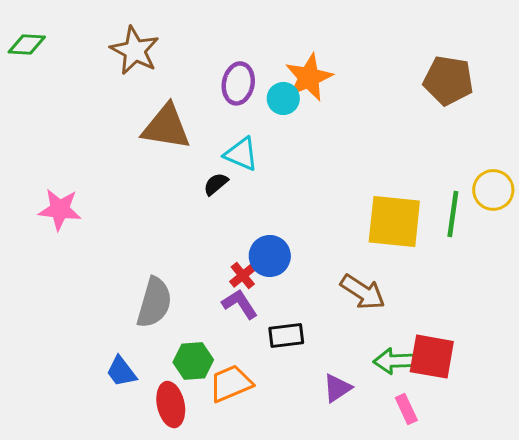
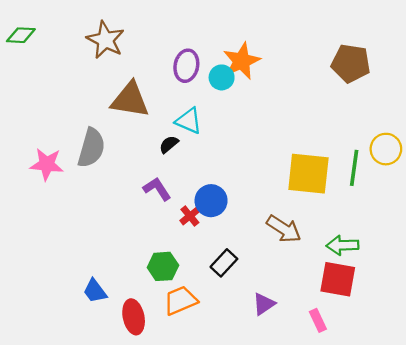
gray semicircle: (154, 303) -> (91, 148), moved
purple L-shape: (240, 304) -> (157, 189), moved
black rectangle: (286, 336) -> (224, 263), turned -40
green hexagon: (193, 361) -> (163, 266), moved
green arrow: (394, 361) -> (342, 245), moved

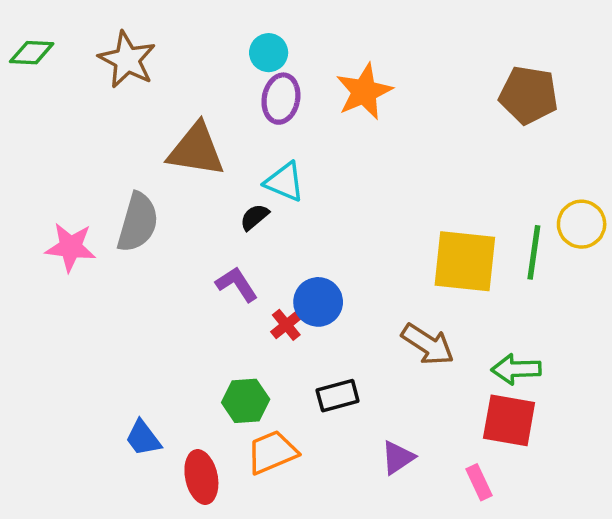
brown star: (105, 40) -> (127, 60), moved
cyan circle: (222, 77) -> (269, 53), moved
black rectangle: (224, 263) -> (338, 396), turned 32

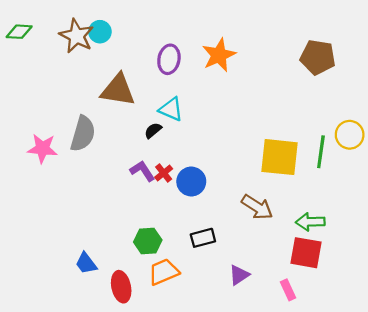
cyan circle: (269, 53) -> (100, 32), moved
red cross: (286, 325) -> (164, 173), moved

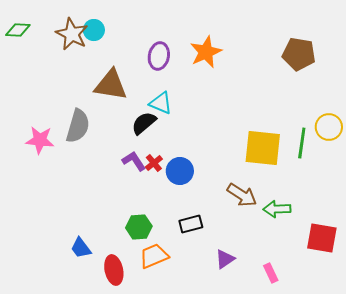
black semicircle: (153, 130) -> (144, 123), size x1.5
green arrow: (310, 222) -> (277, 209), moved
red square: (306, 253) -> (322, 238), moved

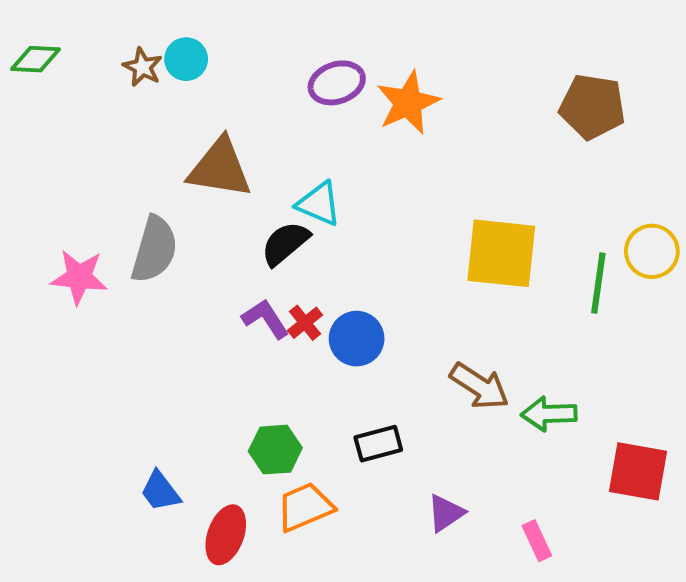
brown star: (72, 34) -> (143, 67), size x0.6
purple ellipse: (159, 56) -> (337, 83), moved, turned 60
yellow square: (263, 148) -> (501, 253), moved
red ellipse: (114, 270) -> (226, 535), turned 32

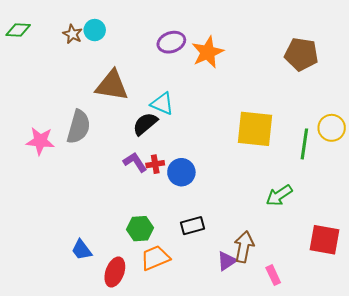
red cross: (305, 323) -> (155, 164), turned 30
brown arrow: (479, 386) -> (244, 247), moved, turned -112
green arrow: (549, 414) -> (279, 195), moved, turned -32

